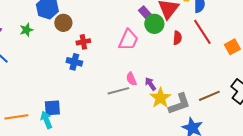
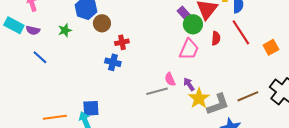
pink trapezoid: (128, 40) -> (189, 49), moved

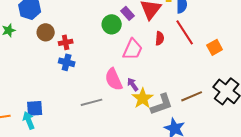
brown circle: (102, 23) -> (46, 32), moved
green circle: (193, 24) -> (112, 24), moved
blue cross: (113, 62) -> (67, 62), moved
pink semicircle: (170, 79) -> (114, 79), size x1.6
gray line: (157, 91) -> (92, 102), moved

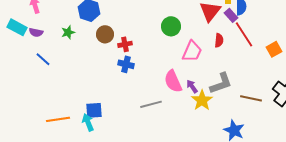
purple rectangle: (128, 13) -> (231, 15), moved
brown line: (192, 96) -> (251, 98), turned 35
gray L-shape: (162, 104) -> (221, 83), moved

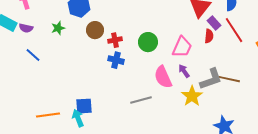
purple rectangle: (231, 15) -> (214, 23), moved
green circle: (171, 26) -> (148, 42), moved
purple arrow: (192, 86) -> (184, 71), moved
brown line: (251, 98) -> (229, 79), moved

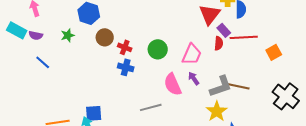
red line: (234, 30) -> (244, 37), turned -60
red cross: (115, 40) -> (125, 47), turned 32
yellow star: (192, 96) -> (217, 111), moved

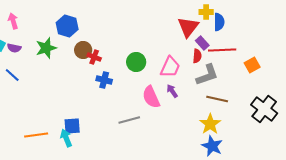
green star: (68, 35) -> (46, 48), size x1.5
red cross: (125, 47) -> (94, 57), moved
blue line: (43, 62) -> (12, 75), moved
gray L-shape: (221, 86) -> (207, 75), moved
yellow star: (217, 111) -> (210, 124), moved

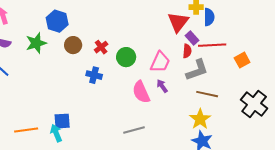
red cross: (94, 57) -> (101, 47), moved, turned 32
gray line: (129, 120) -> (134, 130), moved

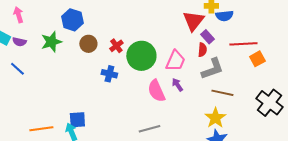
blue semicircle: (209, 17) -> (224, 16), turned 84
red line: (212, 45) -> (243, 44), moved
green circle: (126, 57) -> (141, 56), size x1.5

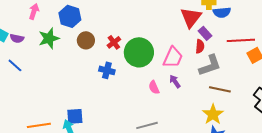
pink arrow: (18, 15) -> (34, 11), moved, turned 35
pink semicircle: (156, 91) -> (154, 87), size x0.6

